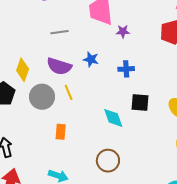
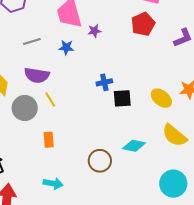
blue star: (91, 59) -> (66, 48), moved
blue cross: (126, 69) -> (104, 82), moved
cyan diamond: (113, 118) -> (134, 146), moved, turned -50

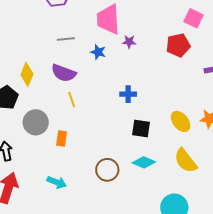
black square: (122, 98) -> (141, 129), moved
gray circle: (25, 108) -> (36, 122), moved

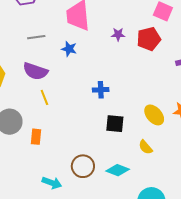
purple star: (129, 42) -> (118, 34), moved
yellow semicircle: (186, 161) -> (145, 147), moved, size x0.6
cyan diamond: (144, 162) -> (118, 170), moved
cyan arrow: (57, 182) -> (52, 183), moved

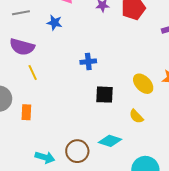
brown circle: (83, 166) -> (77, 151), moved

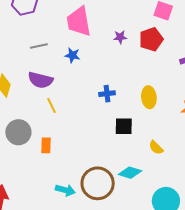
yellow ellipse: (143, 84) -> (149, 97), moved, turned 40
brown circle: (77, 151) -> (98, 183), size x1.4

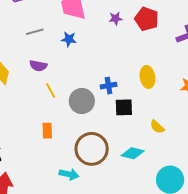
red pentagon: (151, 39) -> (147, 19), turned -30
purple semicircle: (40, 80) -> (38, 66), size x0.7
blue cross: (107, 94) -> (109, 86), moved
gray circle: (18, 132) -> (82, 101), moved
brown circle: (98, 183) -> (92, 149), moved

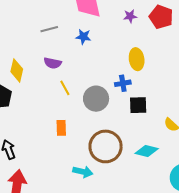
yellow ellipse: (147, 77) -> (137, 59), moved

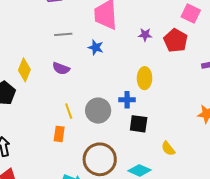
yellow line: (65, 88) -> (69, 111), moved

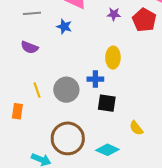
orange rectangle: (59, 134) -> (17, 111), moved

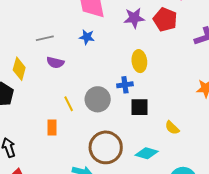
gray line: (32, 13) -> (45, 38), moved
purple star: (114, 14) -> (134, 18), size x1.5

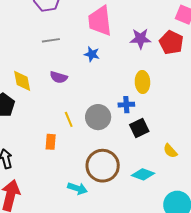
gray line: (45, 38) -> (51, 40), moved
yellow diamond: (19, 69) -> (22, 81), turned -30
black square: (139, 107) -> (139, 128), turned -30

